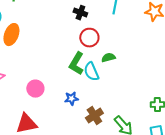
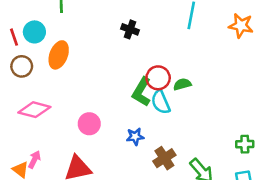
black cross: (80, 13) -> (130, 29), moved
red circle: (89, 38) -> (158, 78), moved

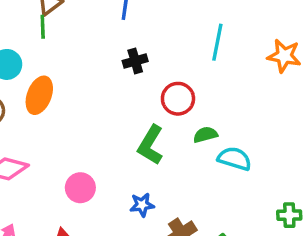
black cross: (130, 29) -> (135, 61), turned -36
red circle: (158, 78) -> (178, 99), moved
cyan semicircle: (161, 102) -> (234, 159), moved, turned 130

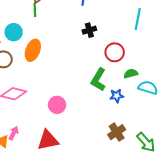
blue star: (142, 205) -> (117, 96), moved

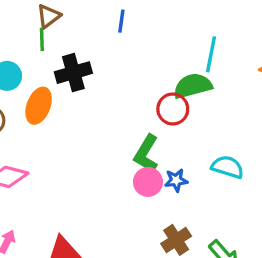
black cross: (89, 30) -> (73, 73), moved, size x1.5
green semicircle: (131, 74) -> (193, 86), moved, size x1.6
pink circle: (57, 105) -> (148, 182), moved

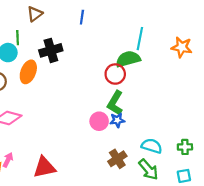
green line: (42, 39) -> (18, 38), moved
green L-shape: (146, 154) -> (115, 103), moved
cyan semicircle: (227, 167) -> (152, 146), moved

